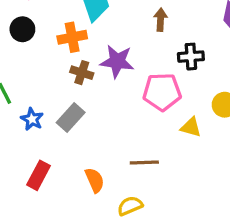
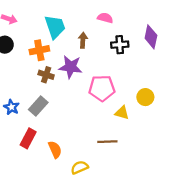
brown arrow: (160, 20) -> (83, 40), moved
black cross: (191, 57) -> (120, 45), moved
brown line: (144, 162) -> (107, 142), moved
red rectangle: (38, 175) -> (28, 138), moved

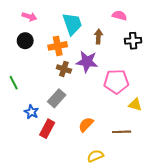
blue star: (11, 107) -> (31, 112), moved
orange semicircle: (55, 150) -> (86, 125), moved, turned -112

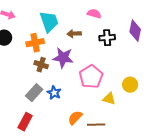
brown arrow: (99, 36) -> (74, 34), turned -96
pink pentagon: (116, 82) -> (91, 77), turned -30
blue star: (31, 112) -> (54, 93), moved
orange semicircle: (86, 125) -> (75, 118), moved

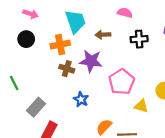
gray rectangle: (34, 93) -> (36, 107), moved

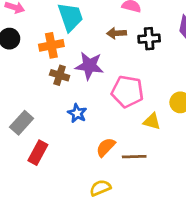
brown arrow: (103, 35) -> (117, 33), moved
pink pentagon: (122, 82) -> (127, 92), turned -30

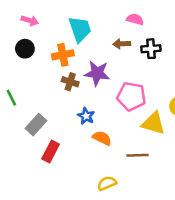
yellow triangle: (152, 121) -> (153, 123), size x1.5
orange semicircle: (106, 147) -> (102, 138), moved, turned 72

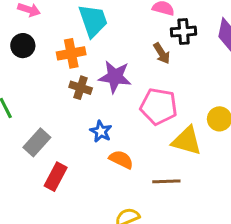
brown arrow: (122, 44) -> (162, 53), moved, turned -119
black cross: (151, 49) -> (184, 32), moved

